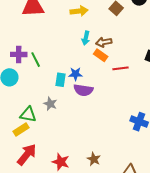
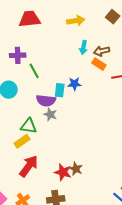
purple cross: (19, 54) -> (18, 55), moved
purple semicircle: (83, 90) -> (46, 101), moved
brown star: (94, 159) -> (76, 169), moved

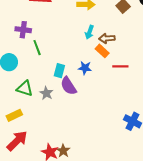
blue star: (74, 84) -> (85, 68), moved
purple semicircle: (46, 101) -> (68, 86), moved, turned 42
green triangle: (29, 126) -> (25, 88), moved

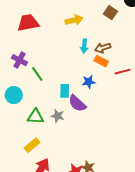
purple cross: (23, 30) -> (20, 60), turned 35

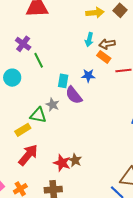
yellow arrow: (74, 20) -> (95, 13), moved
green triangle: (36, 117) -> (38, 115), moved

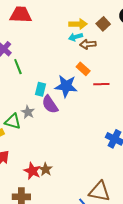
cyan arrow: (89, 40) -> (76, 37), moved, turned 56
brown arrow: (107, 44) -> (88, 44), moved
blue star: (88, 76) -> (66, 86), size x1.6

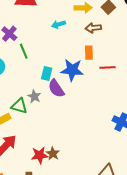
cyan arrow: (76, 37) -> (58, 24), moved
orange rectangle: (83, 69) -> (89, 53), turned 48
red star: (32, 171) -> (40, 155), turned -30

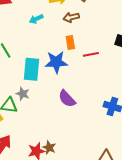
cyan rectangle: (47, 74) -> (32, 69), size x1.6
purple semicircle: (56, 89) -> (67, 99), moved

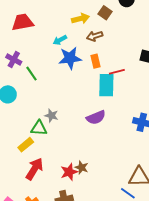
blue star: (56, 62) -> (70, 58), moved
cyan rectangle: (32, 69) -> (106, 85), moved
purple semicircle: (67, 99) -> (96, 117), turned -66

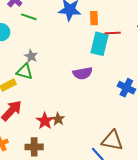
green line: (32, 74) -> (29, 17), turned -49
gray star: (51, 116) -> (31, 56), moved
red star: (69, 172) -> (45, 121), turned -30

